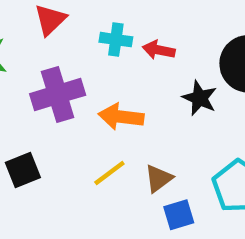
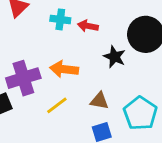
purple cross: (58, 94) -> (23, 78), moved
brown triangle: (159, 178) -> (99, 101), moved, turned 48

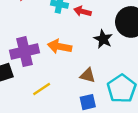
yellow line: (57, 105) -> (42, 89), moved

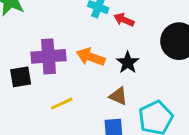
black star: (103, 39) -> (128, 63), moved

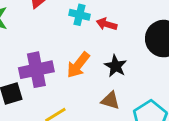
orange arrow: (91, 57) -> (78, 65), turned -64

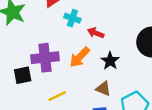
cyan cross: (80, 15) -> (72, 18), moved
red arrow: (107, 24) -> (96, 33), moved

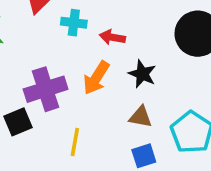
yellow line: (57, 96) -> (75, 142), turned -42

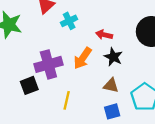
cyan cross: (74, 23) -> (69, 21), turned -35
red arrow: (112, 37) -> (104, 35), moved

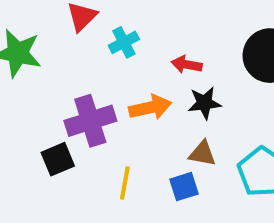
black star: (113, 57) -> (204, 103), turned -30
orange arrow: (83, 58) -> (150, 107), turned -135
blue square: (112, 111) -> (184, 187), moved

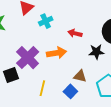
black star: (204, 103) -> (96, 52), moved
purple cross: (90, 121) -> (28, 58), turned -30
blue square: (184, 187) -> (70, 91), turned -32

